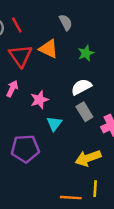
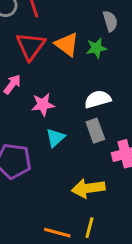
gray semicircle: (66, 22) -> (110, 21), moved
green star: (86, 53) -> (96, 48), moved

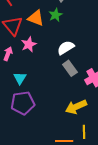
pink star: (43, 105) -> (29, 44), moved
cyan triangle: (55, 138) -> (20, 78), moved

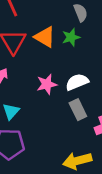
pink star: (29, 44) -> (47, 84), moved

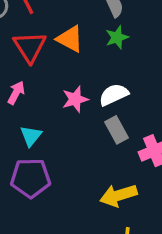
green star: (71, 37) -> (117, 37), moved

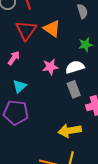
green star: (117, 37) -> (86, 45), moved

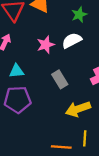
cyan triangle: (20, 86) -> (17, 71), turned 48
gray rectangle: (74, 89) -> (60, 79), moved

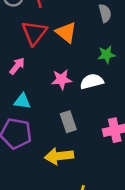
yellow arrow: (78, 109) -> (59, 156), moved

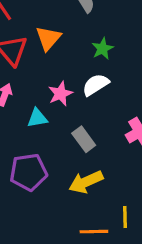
orange triangle: (66, 32) -> (48, 38), turned 50
cyan triangle: (22, 101) -> (37, 118), moved

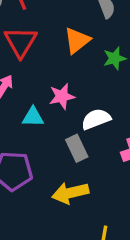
orange triangle: (48, 38) -> (77, 41), moved
white semicircle: (96, 85) -> (96, 119), moved

